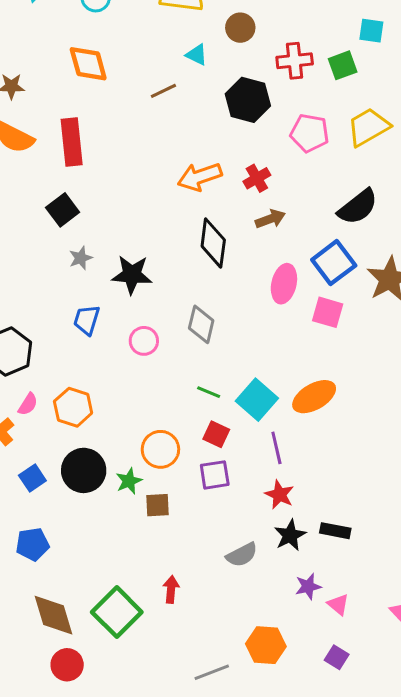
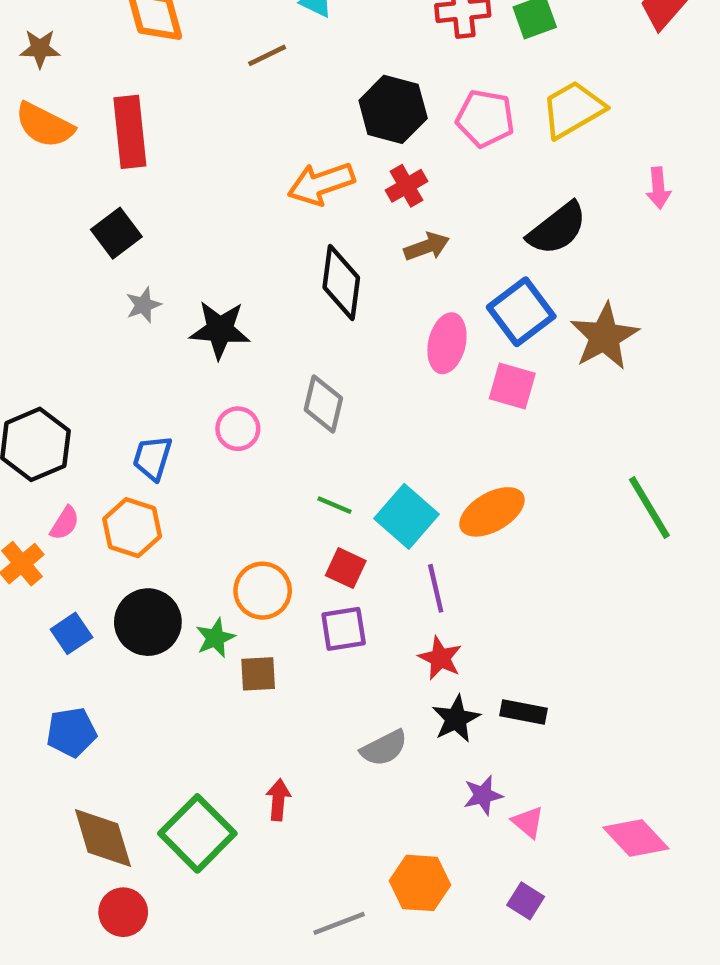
black hexagon: (248, 100) -> (393, 109), moved
blue trapezoid: (87, 320) -> (152, 458), moved

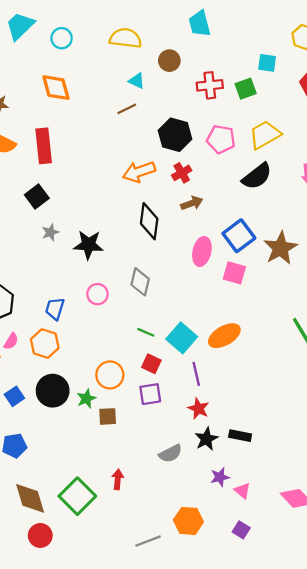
brown line: (267, 55) -> (127, 109), moved
black semicircle: (557, 229) -> (257, 176), moved

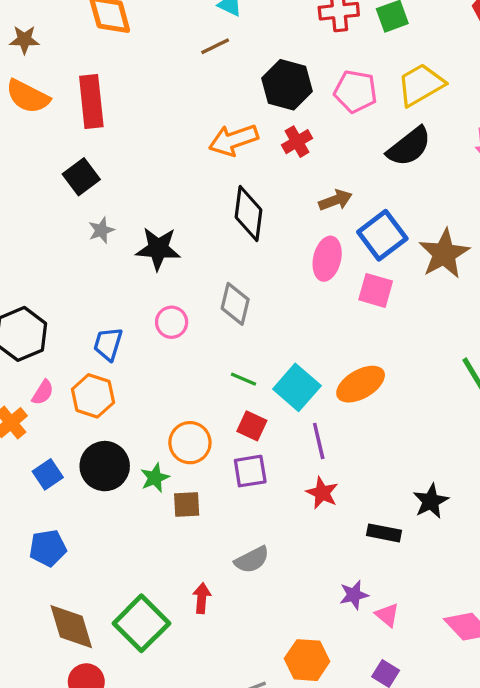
brown arrow: (192, 203) -> (335, 200), moved
black star: (206, 439) -> (431, 501), moved
gray semicircle: (170, 454) -> (252, 560), moved

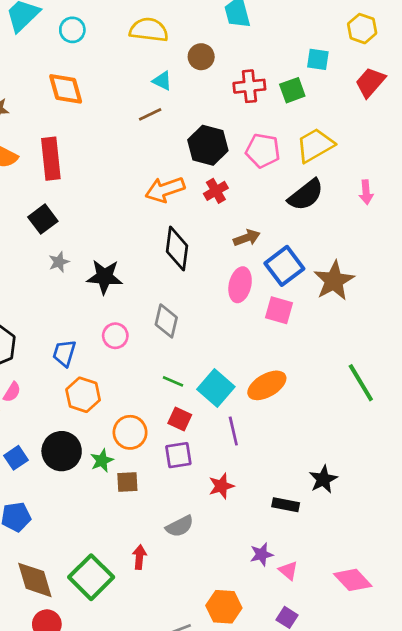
orange hexagon: (93, 396) -> (83, 395), moved
red star: (322, 493) -> (221, 486), moved, turned 30

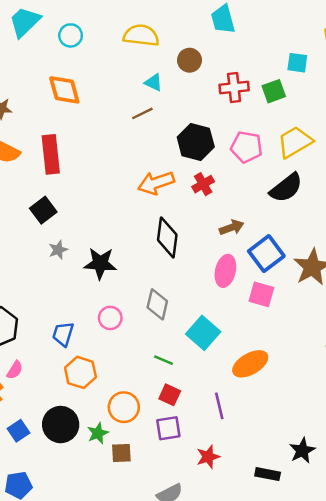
cyan square: (216, 388) -> (203, 333), moved

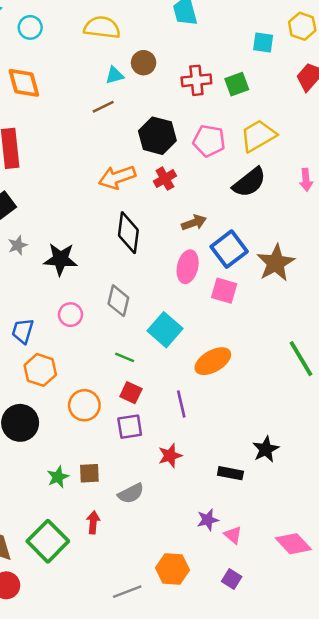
brown circle: (189, 60) -> (144, 63), moved
cyan square: (297, 63) -> (263, 43), moved
cyan triangle: (154, 83) -> (115, 75), turned -42
green star: (98, 433) -> (58, 477), moved
brown square: (121, 453) -> (89, 473), moved

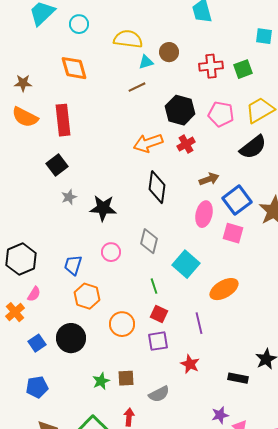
yellow semicircle: (102, 27) -> (128, 39), moved
green line: (125, 357) -> (154, 286), turned 49
red star: (170, 456) -> (190, 364), turned -30

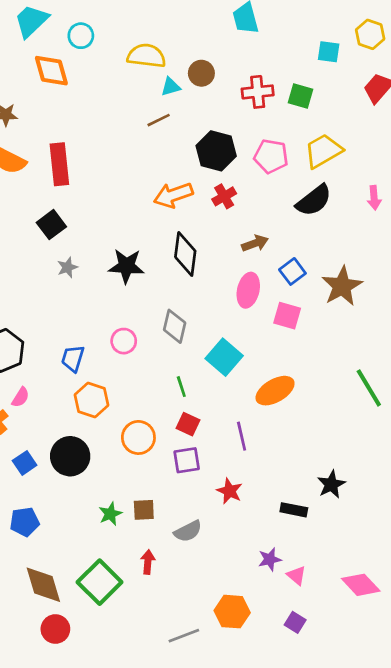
orange diamond: (74, 68) -> (51, 71), moved
green square: (243, 69) -> (300, 96), turned 36
blue square: (237, 200) -> (292, 271), size x0.7
black star: (103, 208) -> (126, 266), moved

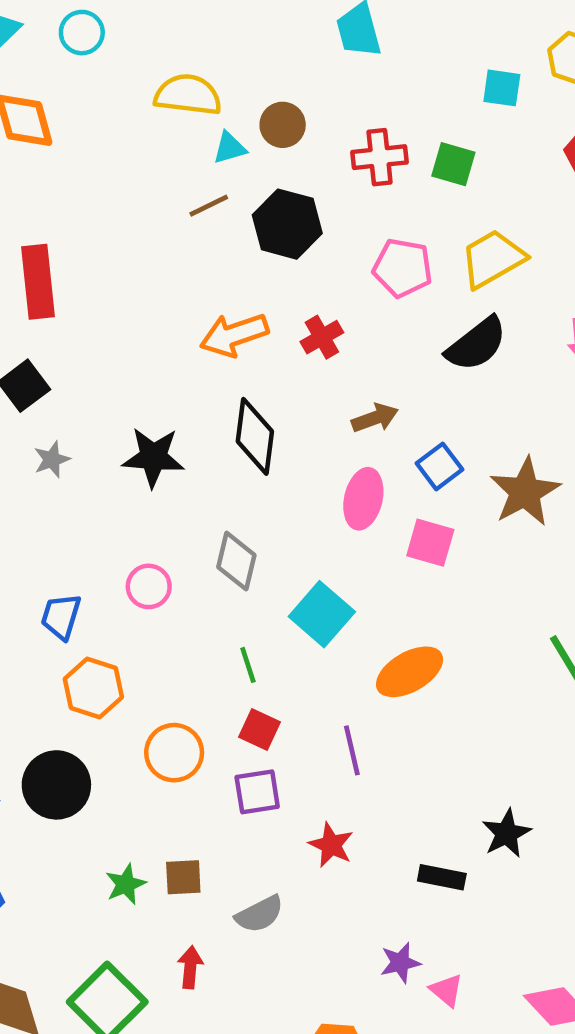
cyan circle: (81, 36) -> (82, 33), moved
black hexagon: (216, 151) -> (287, 224), moved

